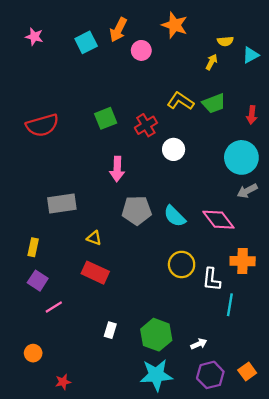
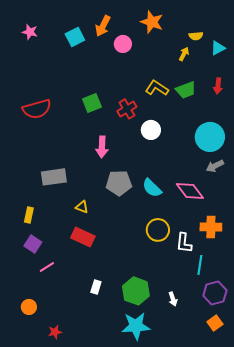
red arrow: (252, 115) -> (218, 86), moved
white arrow: (199, 344) -> (173, 299), turned 96
purple hexagon: (210, 375) -> (215, 293), moved

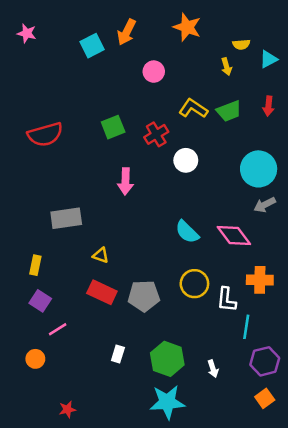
pink star: (30, 32) -> (27, 33), moved
pink circle: (123, 44) -> (154, 72), moved
yellow arrow: (184, 54) -> (227, 67), turned 136
gray pentagon: (119, 183) -> (144, 296), moved
orange circle: (29, 307) -> (35, 359), moved

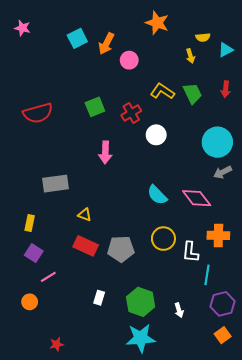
orange arrow: (127, 32) -> (106, 44), moved
green trapezoid: (229, 111) -> (192, 93), turned -95

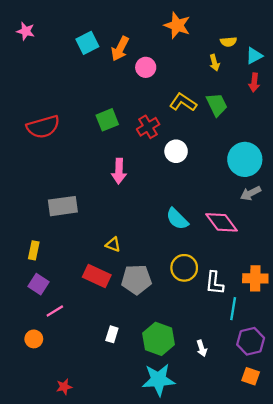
red arrow: (226, 89) -> (254, 82), moved
yellow triangle: (85, 215) -> (113, 245), moved
orange cross: (218, 235) -> (255, 278), moved
orange square: (223, 335) -> (251, 376), turned -35

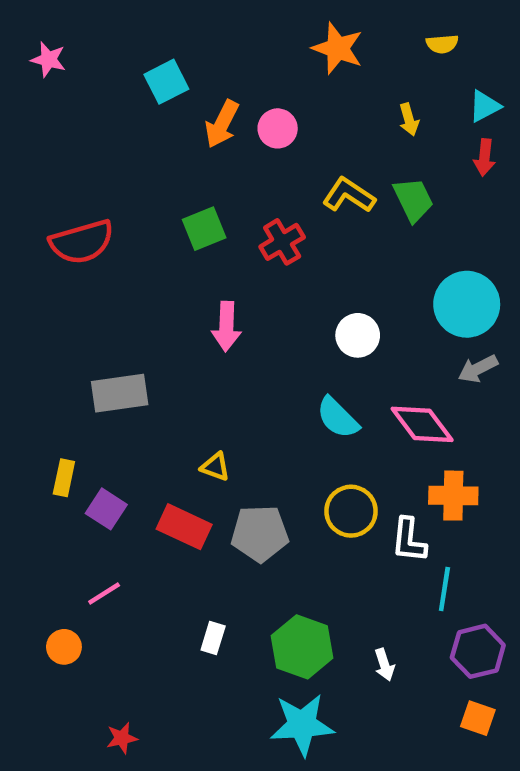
yellow semicircle: (228, 42) -> (442, 44), moved
orange arrow: (120, 49) -> (222, 124), moved
white circle: (176, 151) -> (358, 335), moved
orange cross: (255, 278) -> (453, 496), moved
purple square: (38, 284) -> (106, 509), moved

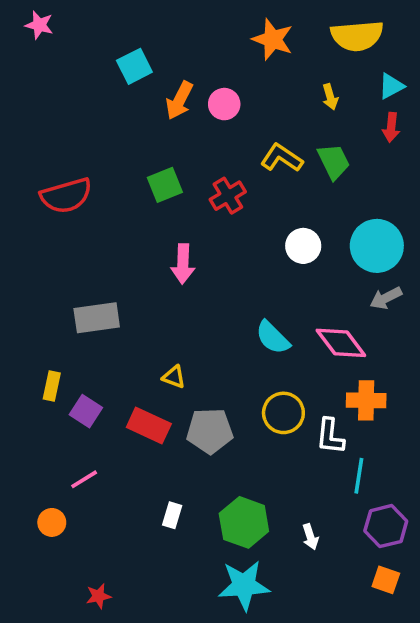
yellow semicircle: (442, 44) -> (357, 36), size x2.0
pink star: (48, 59) -> (39, 25), moved
white circle: (358, 335) -> (303, 246), moved

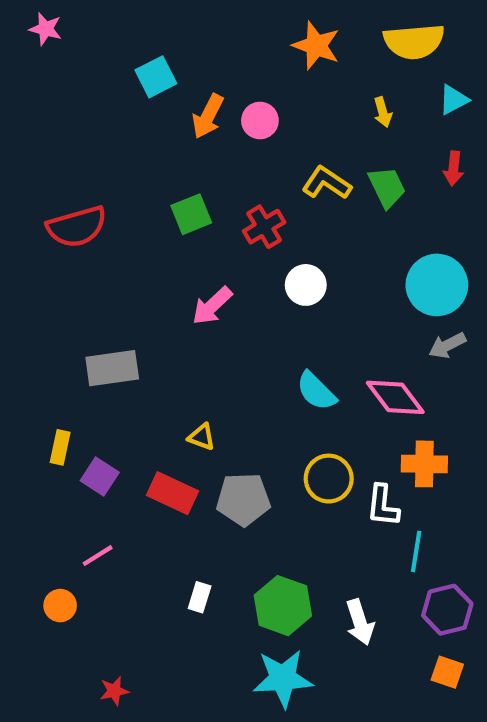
red arrow: (391, 127) -> (454, 168), moved
white circle: (303, 246) -> (306, 285), moved
pink arrow: (183, 264) -> (212, 306), turned 45
white arrow: (310, 537) -> (360, 622), size x1.5

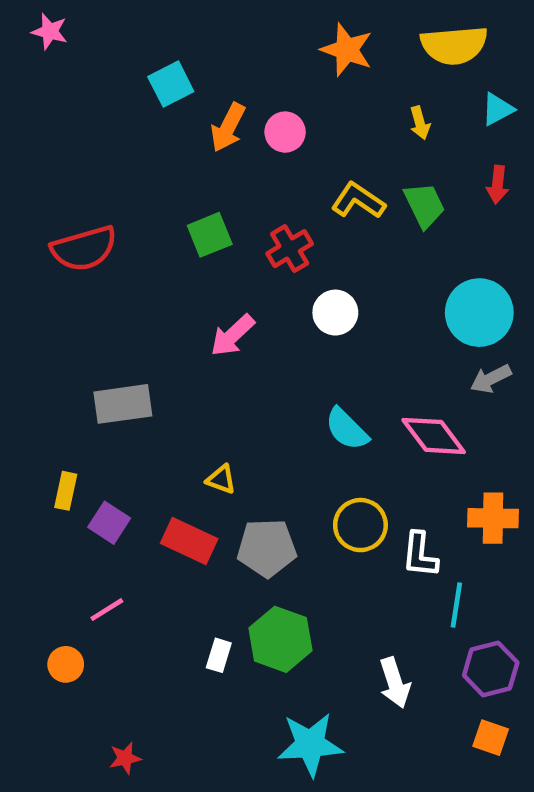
orange cross: (424, 464) -> (493, 518), moved
green hexagon: (283, 606) -> (280, 639), moved

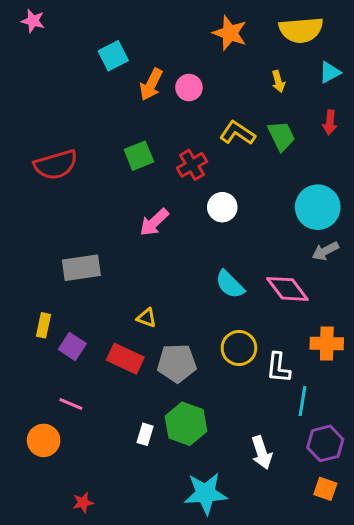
pink line: (107, 610) -> (71, 404), turned 55
orange circle: (66, 664) -> (44, 440), size x1.4

